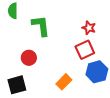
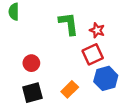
green L-shape: (41, 26) -> (69, 24), moved
black square: (17, 85) -> (32, 93), moved

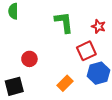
red star: (97, 30) -> (99, 26), moved
black square: (32, 93) -> (14, 86), moved

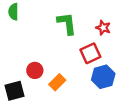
red circle: (29, 59) -> (35, 70), moved
orange rectangle: (65, 83) -> (57, 82), moved

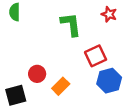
red star: (103, 28) -> (109, 14), moved

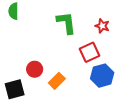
red star: (109, 14) -> (102, 26), moved

